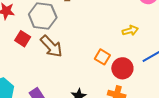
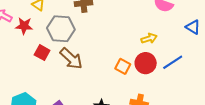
red circle: (122, 68) -> (146, 63), moved

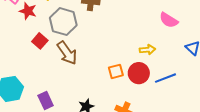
orange square: (123, 66) -> (116, 71), turned 35

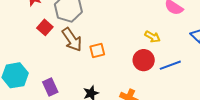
yellow arrow: (147, 50) -> (152, 37), turned 35
orange square: (116, 71) -> (97, 51), moved

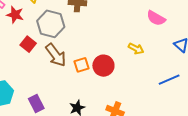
red circle: (144, 60) -> (103, 66), moved
blue line: (170, 65) -> (169, 80), moved

